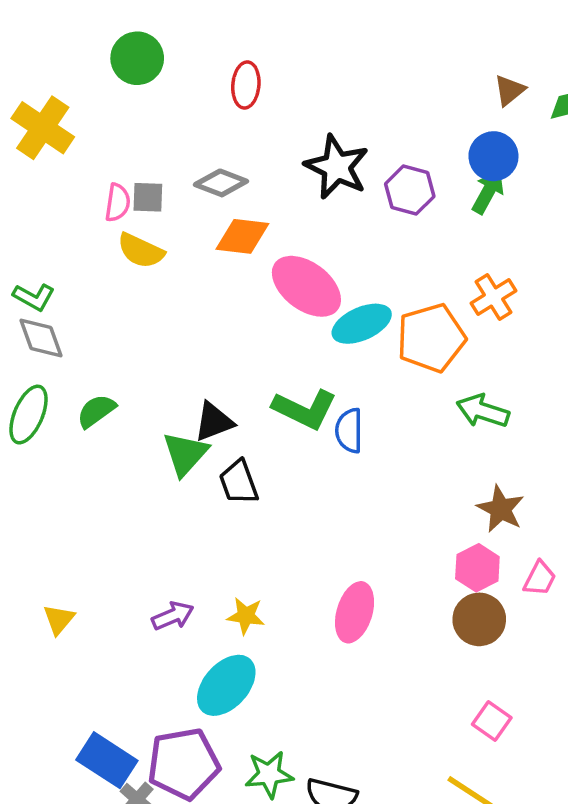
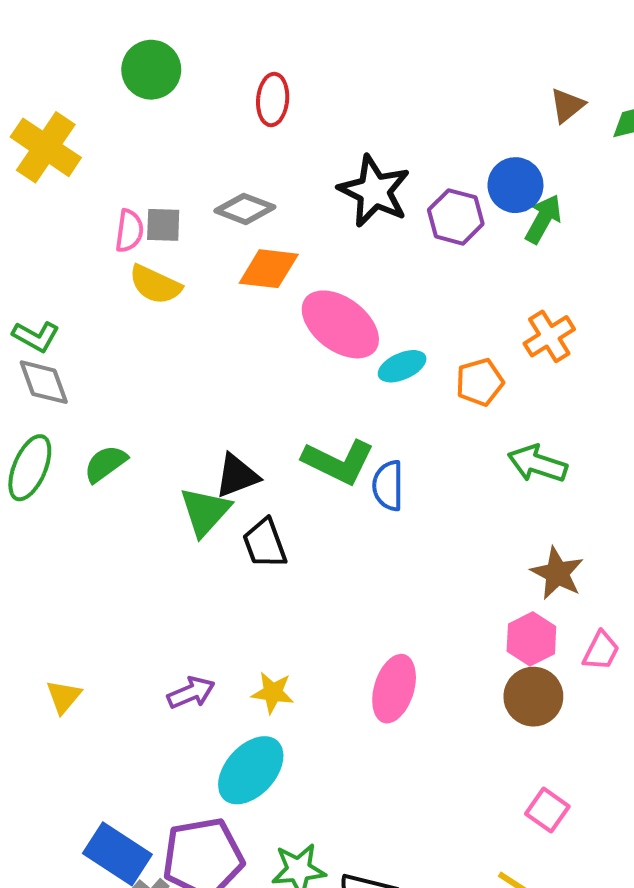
blue circle: (493, 156) -> (515, 185), moved
cyan ellipse: (362, 324) -> (402, 366), size x0.7
orange pentagon: (431, 338) -> (480, 382), size x0.6

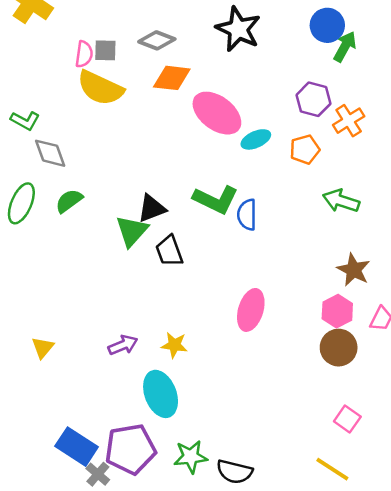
purple hexagon: (456, 217) -> (313, 99), moved
yellow semicircle: (155, 285) -> (100, 88), size x1.4
gray diamond: (44, 382) -> (50, 153), moved
pink ellipse: (394, 689) -> (251, 310), moved
cyan ellipse: (251, 770) -> (161, 394), turned -63

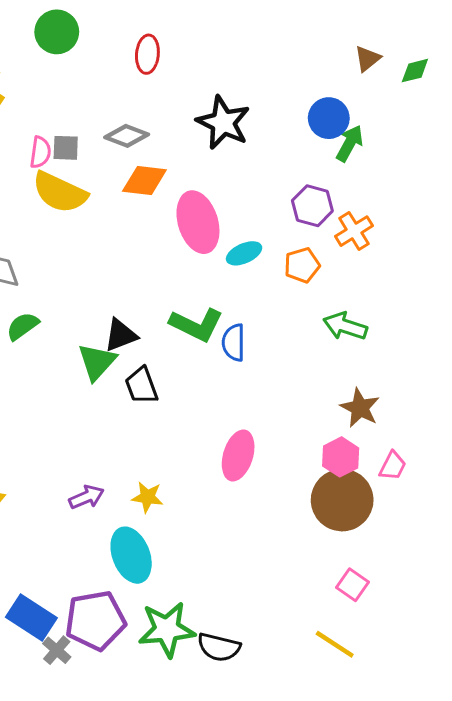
pink ellipse: (217, 113) -> (198, 222), turned 36
brown circle: (339, 348) -> (342, 500), size x1.4
green star: (191, 457) -> (167, 629), size x1.4

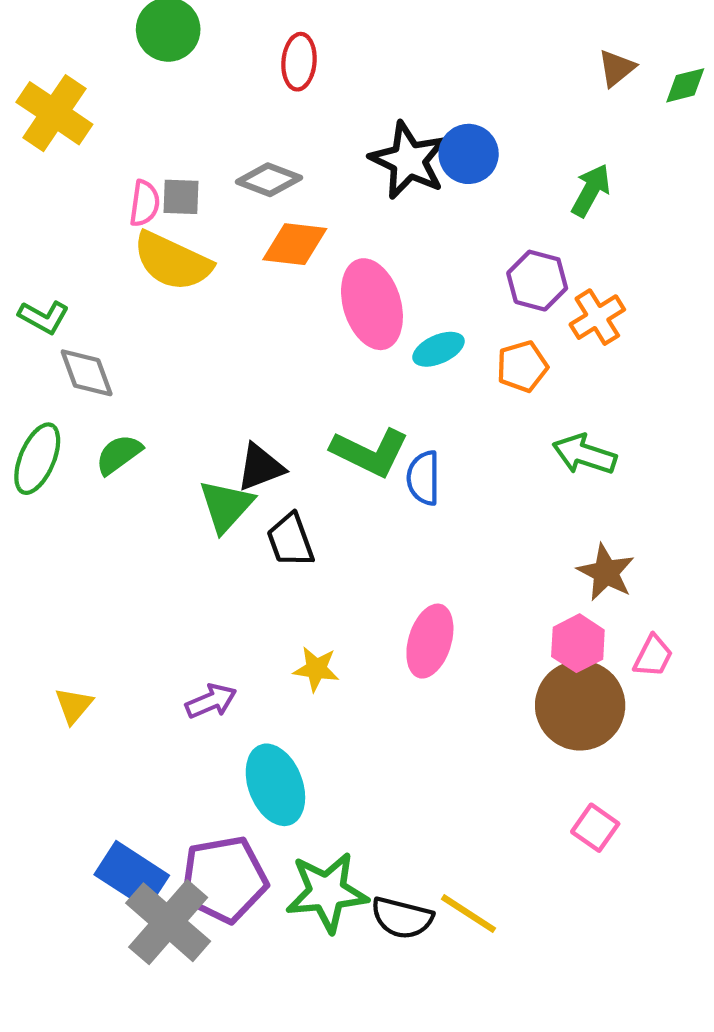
blue circle: (329, 118) -> (469, 154), moved
yellow star: (147, 497) -> (316, 669), moved
yellow line: (335, 644) -> (469, 914), moved
gray cross: (57, 650) -> (168, 922), size x2.0

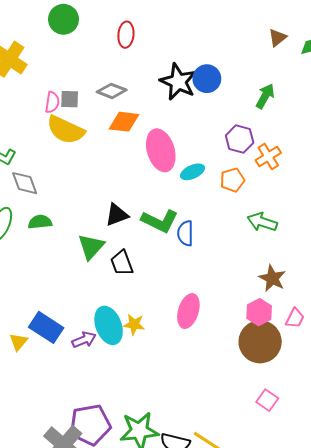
green semicircle: (119, 454) -> (40, 222), turned 30
black triangle: (260, 467) -> (117, 215), moved
cyan ellipse: (275, 785) -> (109, 325), moved
blue rectangle: (132, 875) -> (46, 327), moved

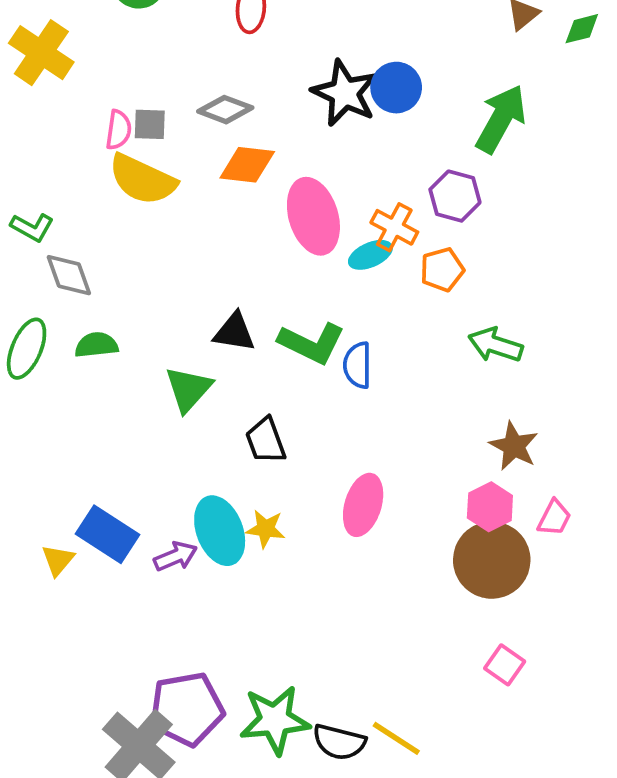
green arrow: (265, 96) -> (501, 119), size x1.5
orange cross: (268, 156) -> (394, 227), moved, turned -30
black triangle: (117, 215) -> (234, 332), turned 30
black trapezoid: (122, 263) -> (266, 441), moved

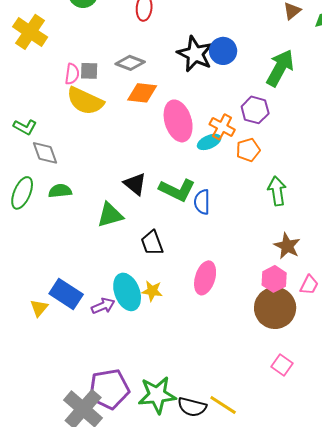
black triangle: (234, 332) -> (135, 184), turned 30
green arrow: (495, 345) -> (277, 191), turned 64
green triangle: (188, 389) -> (110, 215), turned 32

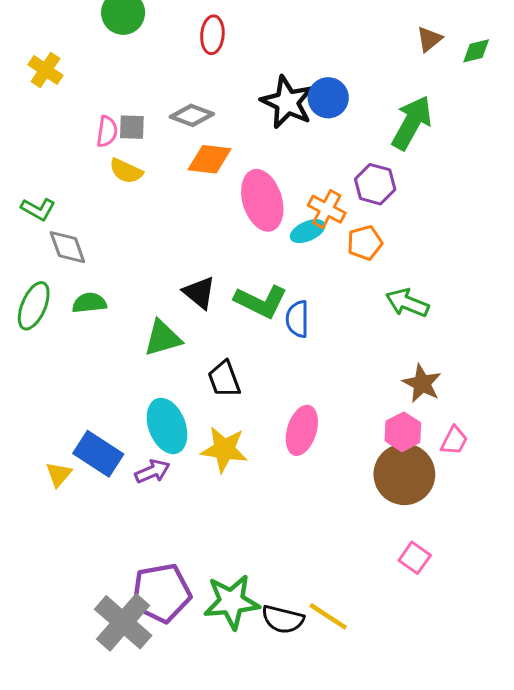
yellow cross: (30, 32) -> (45, 70), size x0.7
yellow semicircle: (85, 101) -> (126, 171), size x0.6
green arrow: (277, 191) -> (407, 303), turned -60
yellow star: (152, 291) -> (224, 449), size x1.5
cyan ellipse: (127, 292) -> (167, 426), moved

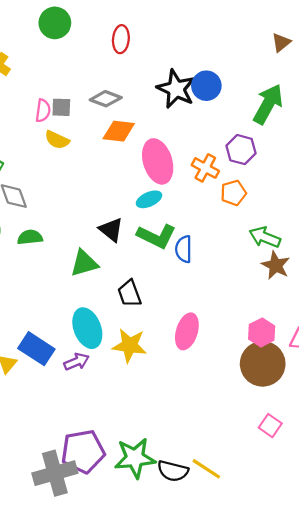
cyan ellipse: (308, 231) -> (149, 199), moved
brown star: (422, 383) -> (276, 265), moved
gray cross: (123, 622) -> (55, 473), turned 33

